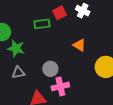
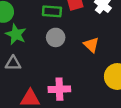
gray circle: (50, 69) -> (56, 37), moved

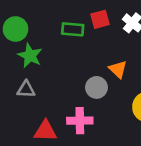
gray circle: (56, 37) -> (96, 87), moved

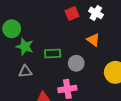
green rectangle: (73, 29) -> (53, 53), moved
orange triangle: (118, 69) -> (93, 40), moved

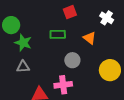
white cross: (96, 13) -> (107, 18), moved
green rectangle: (53, 53) -> (58, 34), moved

